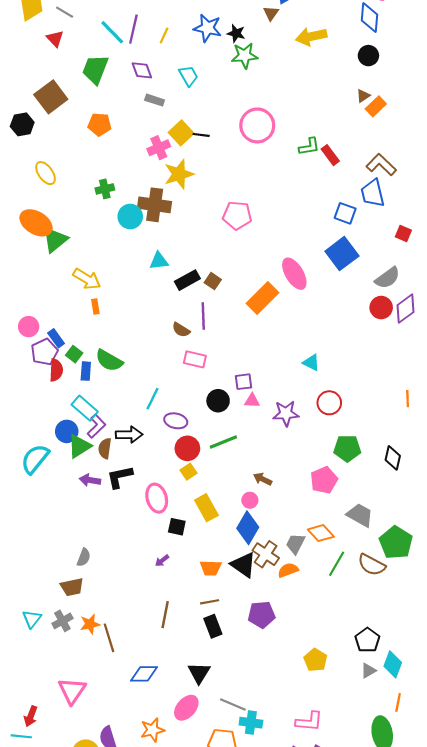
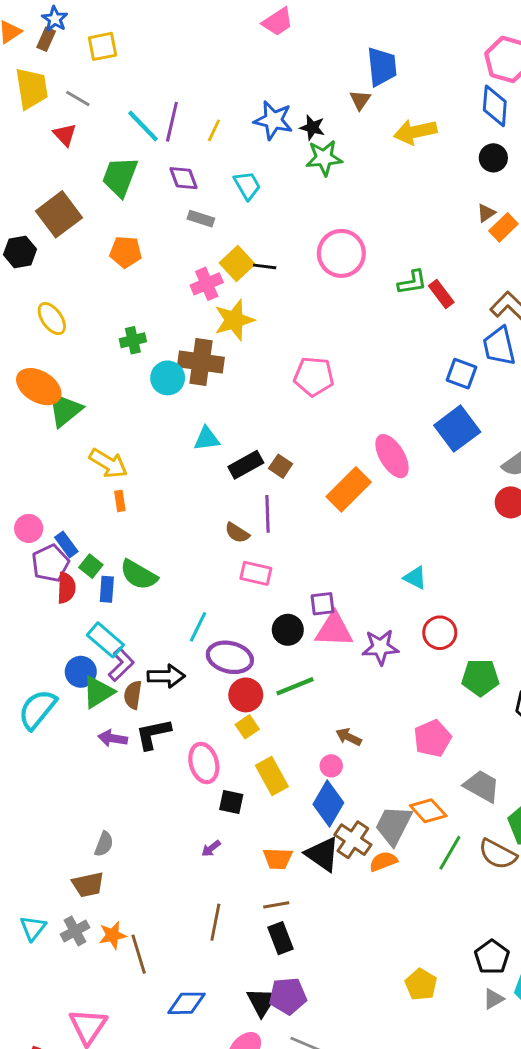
pink triangle: (252, 401) -> (334, 630), size x1.8
purple ellipse: (176, 421) -> (230, 657), size x1.4
green pentagon: (347, 448) -> (480, 678), moved
gray trapezoid: (295, 544) -> (393, 825), size x1.4
purple pentagon: (262, 615) -> (288, 996), moved

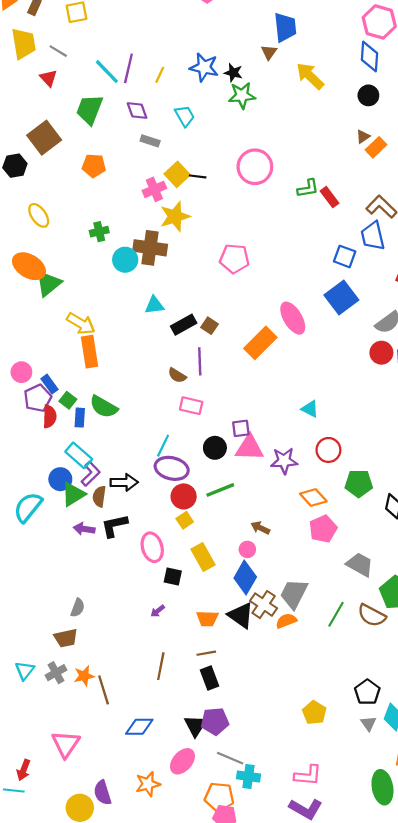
yellow arrow: (415, 132) -> (310, 76), turned 56
orange rectangle: (120, 501) -> (90, 352), size x2.0
cyan line: (198, 627) -> (163, 446), moved
orange diamond: (428, 811) -> (313, 498), moved
gray triangle: (493, 999) -> (368, 723), turned -35

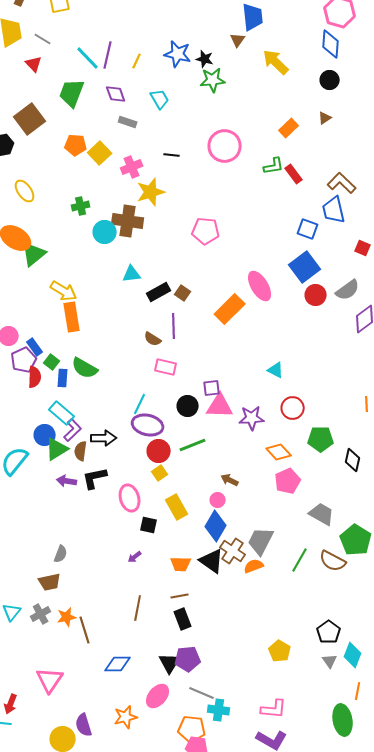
orange rectangle: (376, 147) -> (289, 128), moved
yellow square: (177, 174) -> (100, 153), moved
red circle: (381, 353) -> (316, 295), moved

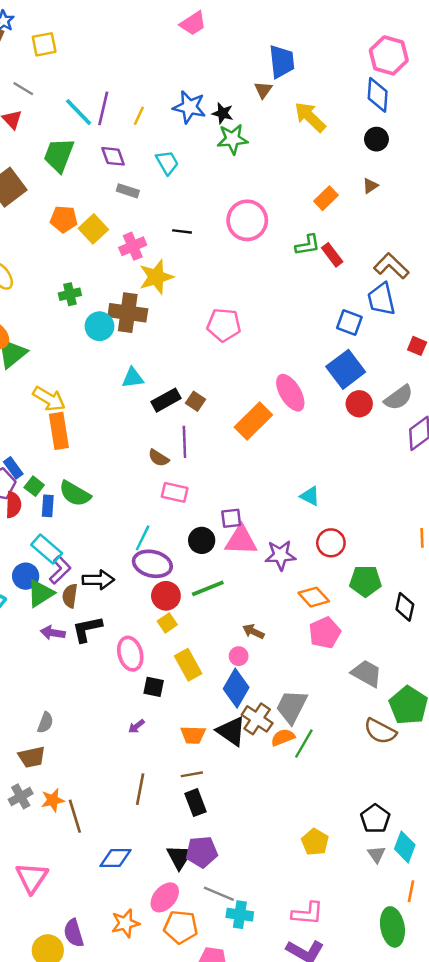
green line: (300, 560) -> (304, 744), moved
orange pentagon: (192, 729) -> (181, 927), moved

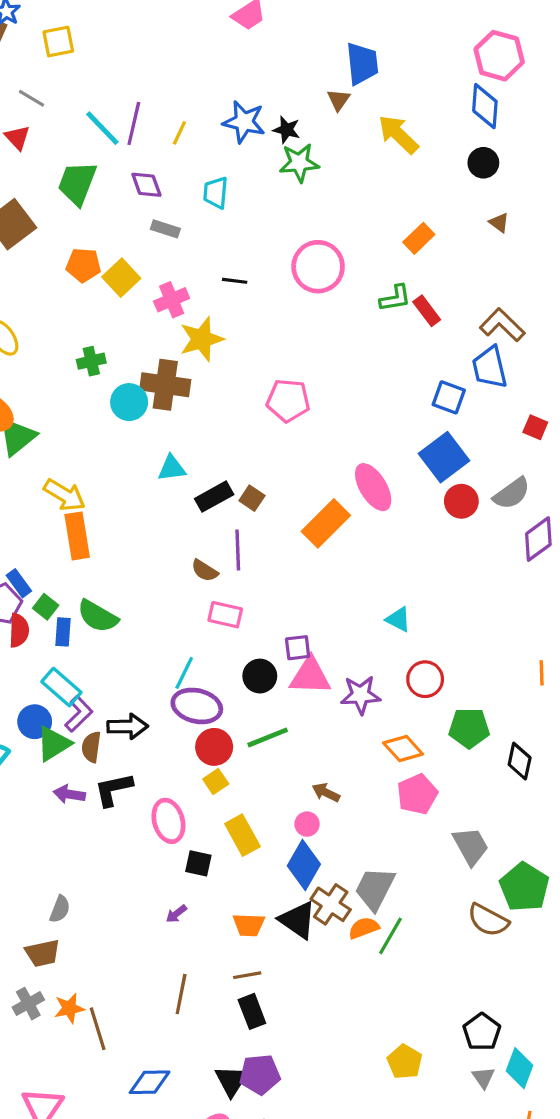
cyan trapezoid: (167, 162) -> (216, 193), turned -145
brown triangle: (370, 186) -> (499, 223), moved, turned -49
gray trapezoid: (367, 673) -> (471, 846), turned 32

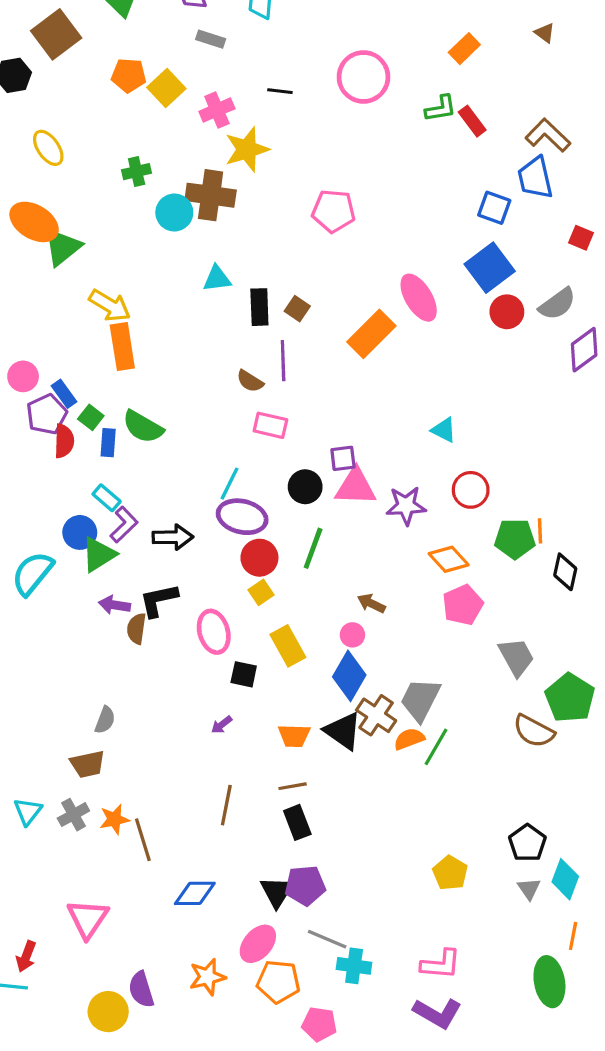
black rectangle: (214, 497) -> (259, 307), turned -63
orange line: (542, 673) -> (540, 531), moved
cyan rectangle: (61, 687) -> (107, 498), size x0.7
green line: (268, 737) -> (313, 548), turned -48
brown semicircle: (91, 747) -> (137, 629), moved

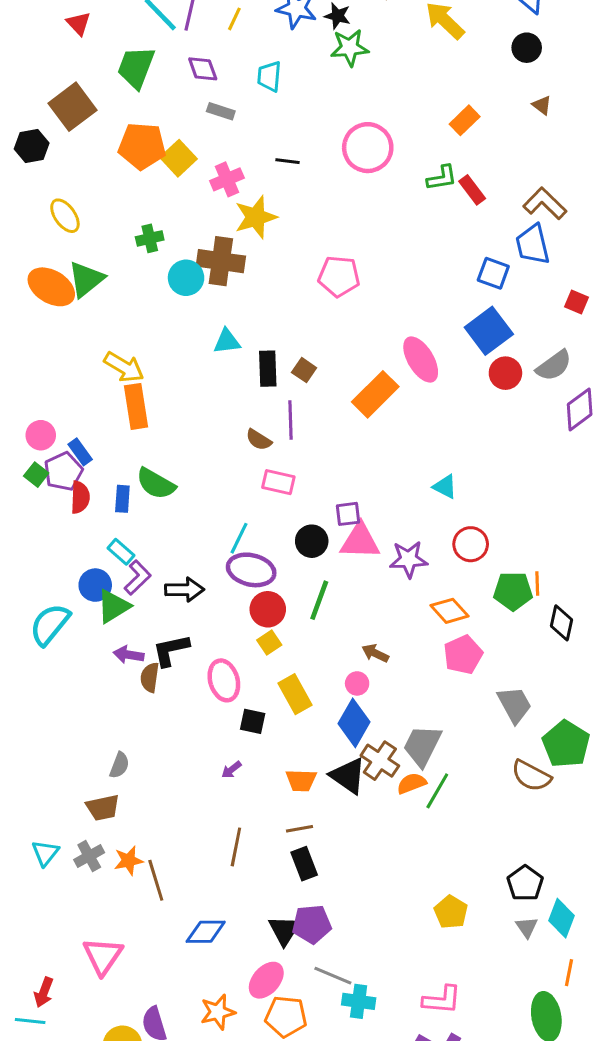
orange pentagon: (129, 75) -> (142, 146), size x1.4
green triangle: (62, 247) -> (86, 279), moved
green square: (91, 417) -> (36, 475), moved

